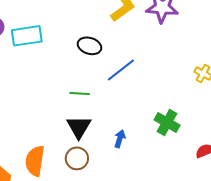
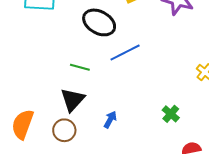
black ellipse: (90, 46) -> (99, 22), size x1.4
green cross: (167, 123) -> (171, 114), moved, size x0.7

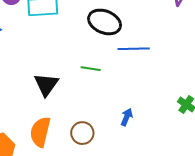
blue line: (125, 52) -> (134, 49), turned 32
black triangle: (73, 100) -> (46, 85), moved

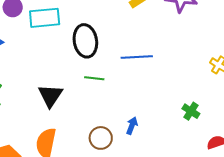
black ellipse: (105, 22) -> (85, 41), moved, turned 60
brown circle: (82, 133) -> (101, 138), moved

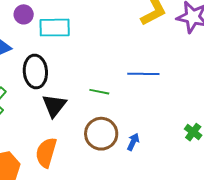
black ellipse: (85, 41) -> (35, 71), moved
brown circle: (101, 138) -> (101, 134), moved, size x1.4

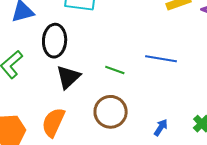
blue arrow: (133, 142) -> (161, 127), moved

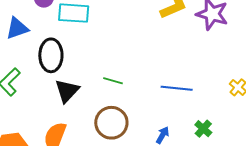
blue line: (161, 59) -> (177, 88), moved

